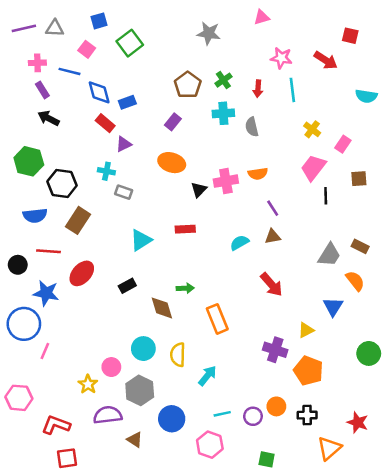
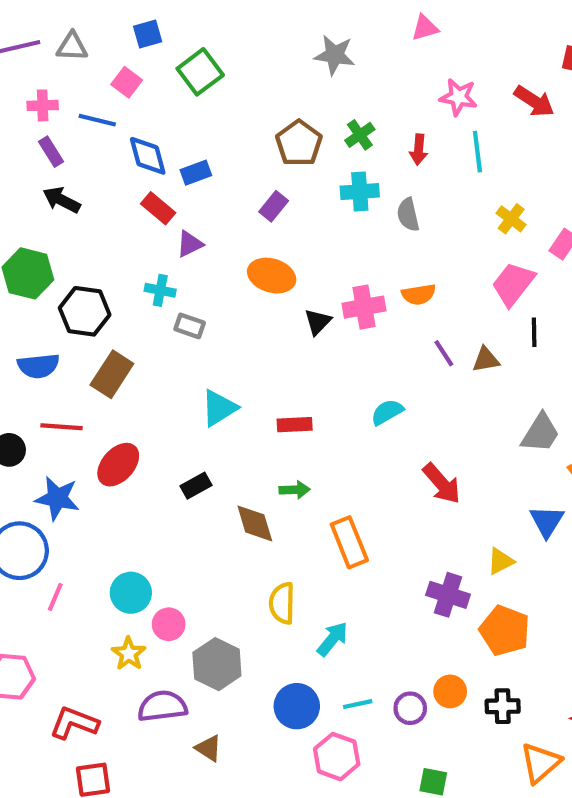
red rectangle: (185, 229) -> (295, 425), moved
brown triangle: (273, 236) -> (486, 360), moved
cyan circle: (143, 349) -> (131, 593), moved
blue circle: (172, 419) -> (297, 706), moved

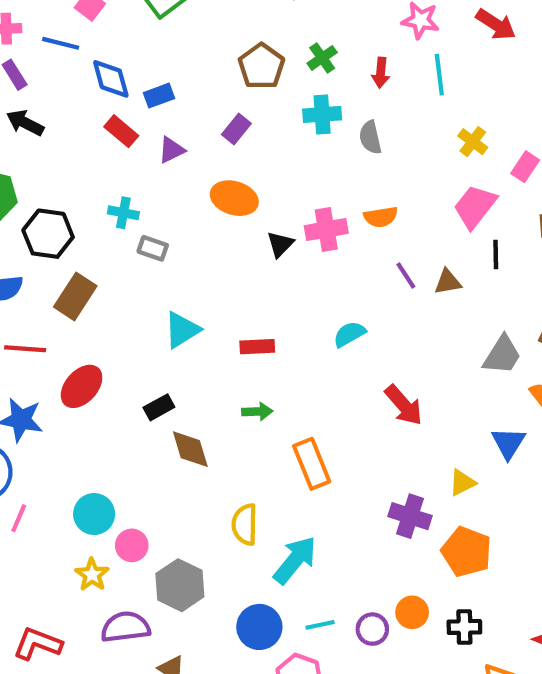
purple triangle: (190, 244) -> (171, 150), moved
brown diamond: (255, 523) -> (190, 449), moved
cyan arrow: (332, 639) -> (295, 560), size x1.4

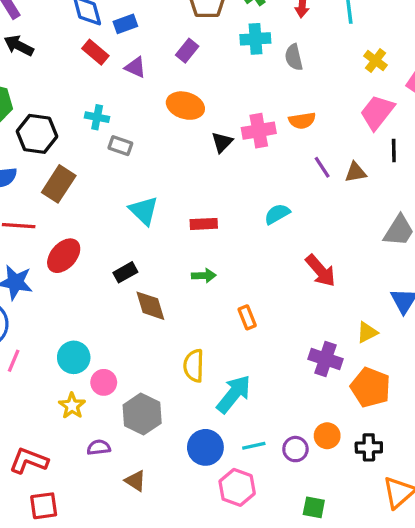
purple triangle: (171, 150) -> (135, 67), turned 50
cyan triangle: (182, 330) -> (144, 211), turned -44
orange rectangle: (312, 464) -> (247, 317), size x0.6
purple semicircle: (125, 627) -> (99, 447), size x0.6

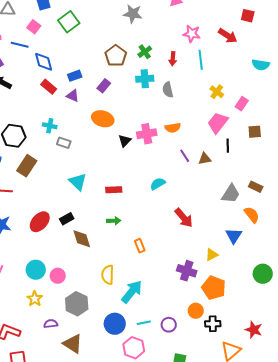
blue rectangle: (125, 24) -> (75, 76), moved
red ellipse: (64, 256) -> (40, 222), moved
pink circle: (104, 382) -> (58, 276), moved
orange circle: (327, 436) -> (196, 311), moved
brown triangle: (135, 481) -> (73, 344), size x1.5

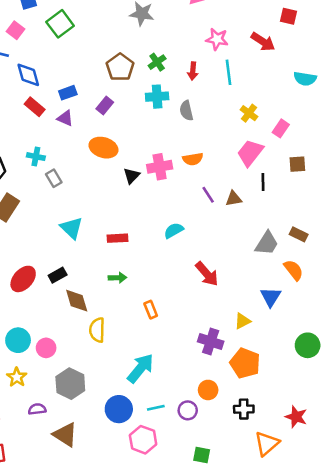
gray rectangle: (64, 143) -> (54, 178), turned 40
yellow semicircle: (108, 275) -> (97, 330), moved
orange circle: (196, 311) -> (208, 390), moved

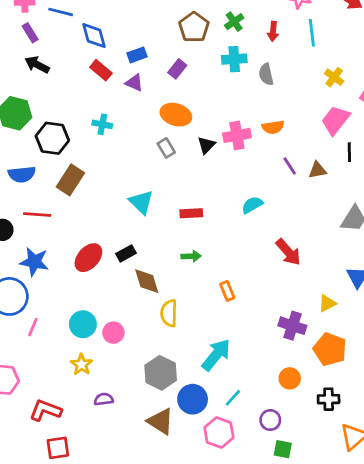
gray rectangle: (54, 178) -> (166, 148), moved
gray hexagon: (70, 384) -> (161, 373), moved
cyan line: (156, 408) -> (233, 398), turned -36
purple circle: (188, 410) -> (270, 420), moved
brown triangle: (65, 435) -> (161, 421), moved

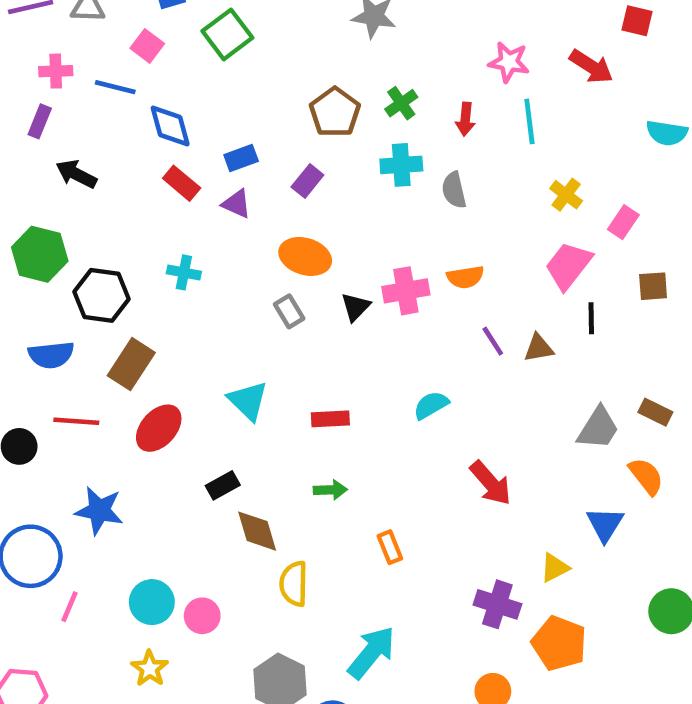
purple rectangle: (30, 33) -> (40, 121), moved, turned 54
red ellipse: (88, 258) -> (159, 428), moved
blue star: (34, 262) -> (99, 511), moved

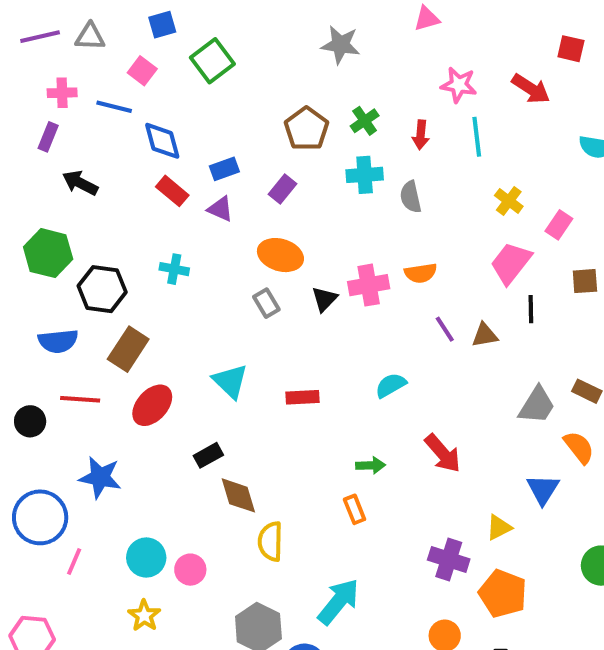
green arrow: (330, 490) -> (371, 465), moved

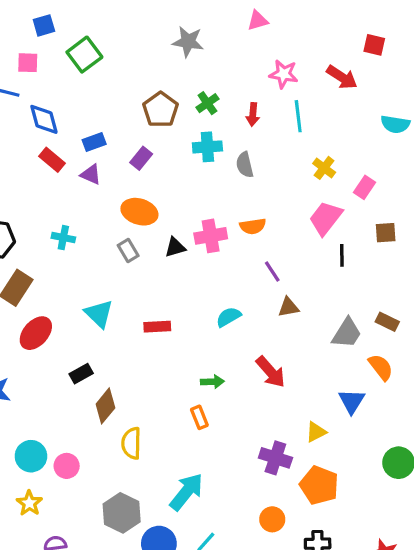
pink square: (142, 71) -> (28, 63), turned -35
cyan cross: (174, 269) -> (63, 238), moved
black triangle: (325, 299) -> (175, 247), turned 30
brown triangle: (485, 335) -> (288, 307), moved
brown diamond: (238, 495) -> (105, 406), turned 56

